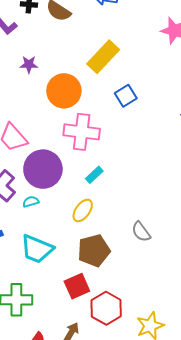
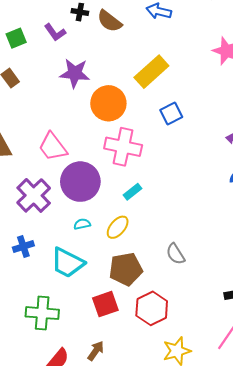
purple star: (29, 64) -> (75, 73), size x1.6
cyan semicircle: (31, 202) -> (82, 224), moved
red hexagon: (106, 308) -> (152, 308), moved

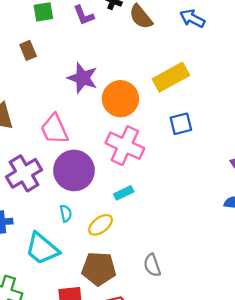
purple star: (75, 73) -> (83, 78), moved
cyan semicircle: (82, 224) -> (66, 213), turned 77

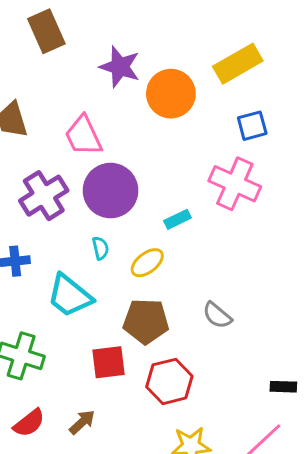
brown rectangle: (28, 50) -> (46, 31), size x1.6
pink cross: (125, 146) -> (235, 184), moved
gray semicircle: (152, 265) -> (217, 315), turned -30

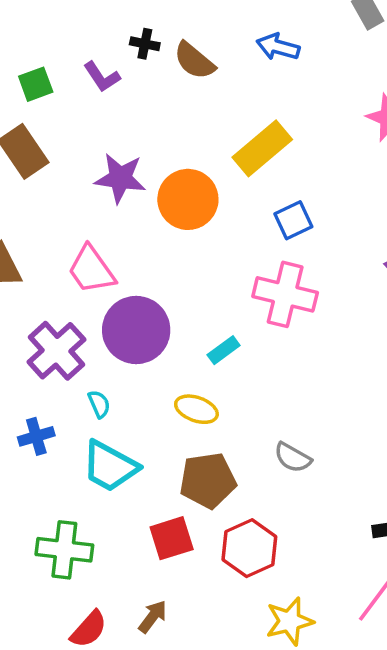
cyan semicircle: (101, 248) -> (99, 404), moved
yellow ellipse: (147, 263) -> (196, 409), turned 68

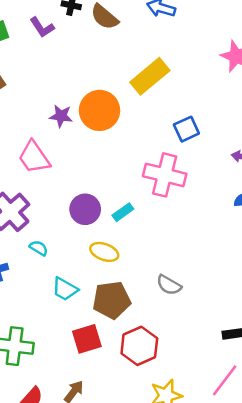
purple star: (120, 178) -> (61, 116), moved, size x0.7
blue square: (293, 220) -> (186, 129), moved
purple circle: (136, 330) -> (85, 209), moved, size x0.7
cyan semicircle: (99, 404) -> (39, 248), turned -36
cyan trapezoid: (110, 466) -> (65, 289), moved, size x0.7

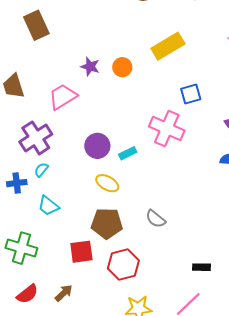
orange circle: (100, 110) -> (122, 67), size x0.6
pink trapezoid: (34, 157) -> (63, 97), turned 84
cyan semicircle: (39, 248) -> (41, 170), moved, turned -91
cyan trapezoid: (65, 289) -> (48, 206), moved

